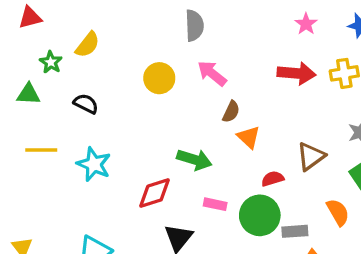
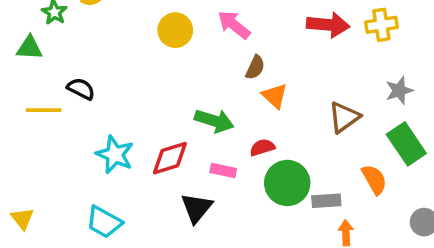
black semicircle: (86, 104) -> (81, 89), moved
cyan star: (94, 164) -> (115, 155), moved
red semicircle: (273, 179) -> (262, 147), moved
pink rectangle: (215, 204) -> (223, 171), moved

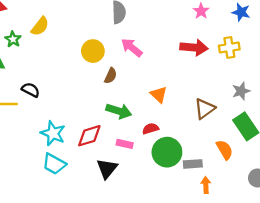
brown semicircle: (255, 67) -> (111, 76), moved
cyan trapezoid: (104, 222) -> (54, 164), moved

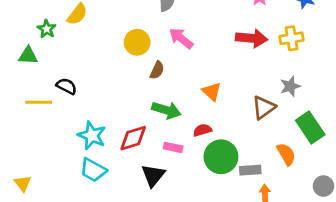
gray star: (241, 91) -> (290, 86), moved

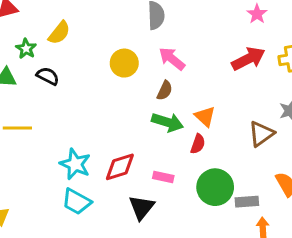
red arrow: (252, 38) -> (248, 59), turned -32
brown semicircle: (157, 70) -> (165, 90), moved
black semicircle: (67, 86) -> (48, 76), moved
green arrow: (166, 110) -> (168, 122), moved
red semicircle: (202, 130) -> (198, 144), moved, turned 126

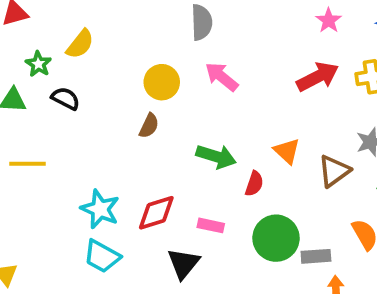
brown semicircle: (165, 90) -> (149, 126), moved
orange triangle: (205, 116) -> (287, 151), moved

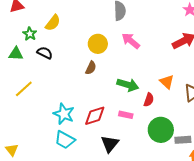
yellow line: (28, 164) -> (24, 89), turned -42
pink rectangle: (211, 225) -> (126, 115), moved

